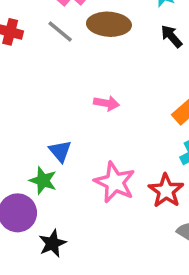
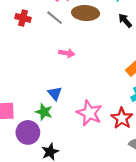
pink arrow: (106, 103) -> (67, 53), moved

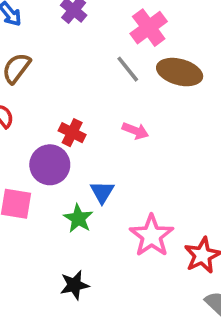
red cross: (23, 18) -> (72, 133), moved
purple circle: (28, 132) -> (50, 165), moved

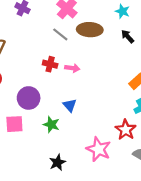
red cross: (72, 133) -> (50, 64), moved
blue triangle: (102, 192) -> (70, 105), moved
pink star: (152, 236) -> (99, 149), moved

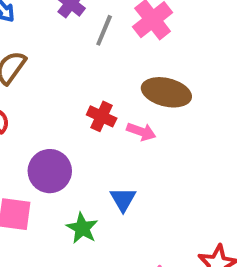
brown ellipse: (90, 30) -> (166, 92), moved
gray line: (60, 34) -> (104, 30), moved, turned 63

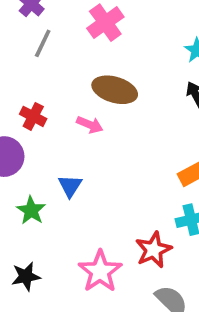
gray line: (104, 30) -> (43, 43), moved
red cross: (102, 116) -> (33, 116), moved

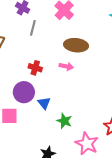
blue triangle: (70, 186) -> (44, 103), moved
green star: (31, 210) -> (64, 121), moved

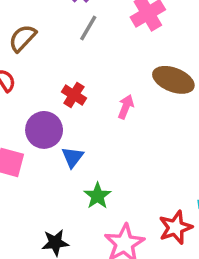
brown ellipse: (76, 45) -> (173, 80), moved
pink arrow: (66, 66) -> (126, 107), turned -96

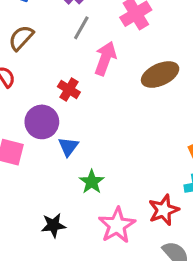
brown ellipse: (173, 80) -> (160, 75), turned -45
pink arrow: (126, 107) -> (105, 58), moved, size x1.5

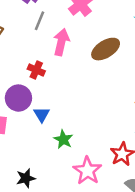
black star: (53, 225) -> (26, 178), moved

